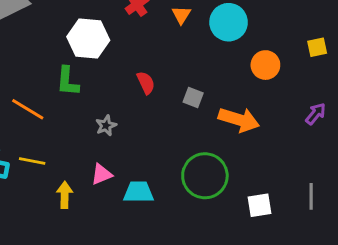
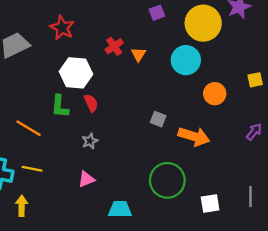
orange triangle: (181, 15) -> (138, 54), moved
red semicircle: (146, 83) -> (91, 103), moved
cyan trapezoid: (138, 192) -> (120, 209), moved
yellow arrow: (65, 195) -> (22, 206), moved

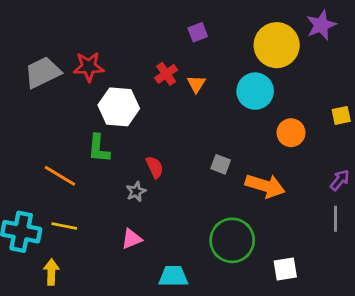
purple square: (157, 13) -> (198, 32), moved
red star: (62, 28) -> (89, 67), moved, turned -30
red semicircle: (91, 103) -> (155, 167), moved
gray line: (251, 197) -> (335, 219), moved

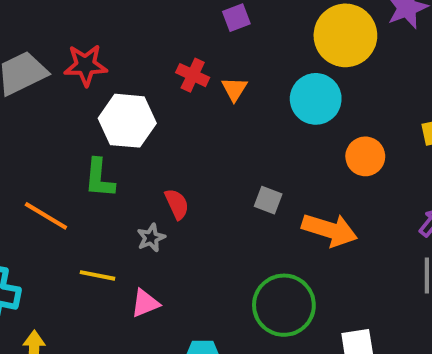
red cross: (166, 74) -> (193, 75), turned -30
yellow line: (64, 226) -> (97, 275), moved

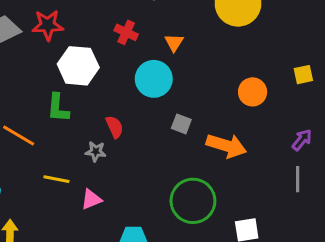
orange triangle: (234, 89) -> (174, 43), moved
cyan circle: (316, 99) -> (154, 79), moved
gray star: (151, 238) -> (96, 151), turned 30

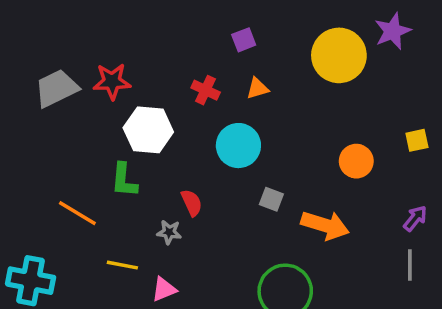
orange triangle: (174, 43) -> (258, 88), moved, turned 42

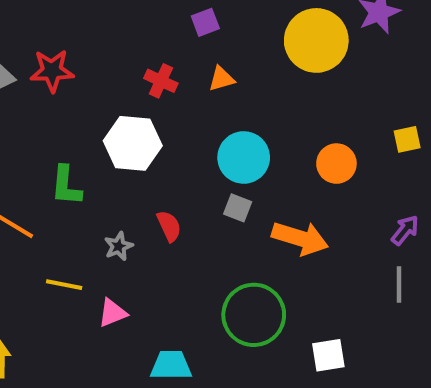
white hexagon: (148, 130) -> (133, 143), moved
cyan circle: (238, 146) -> (244, 157), moved
red semicircle: (192, 203) -> (169, 226), moved
gray star: (169, 232) -> (119, 246), turned -30

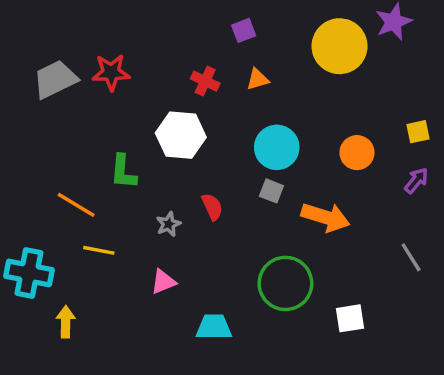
purple arrow: (405, 230) -> (416, 181), moved
yellow line: (64, 285) -> (99, 250), moved
gray line: (399, 285) -> (411, 257), turned -32

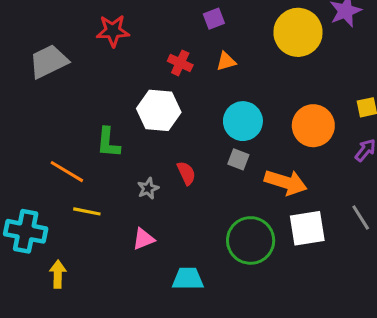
red star: (111, 72) -> (113, 31), moved
orange circle: (357, 153) -> (313, 126), size x1.4
white square: (350, 318) -> (307, 228), moved, size x1.4

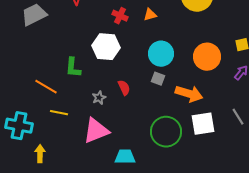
pink triangle: (143, 239) -> (96, 131), size x1.8

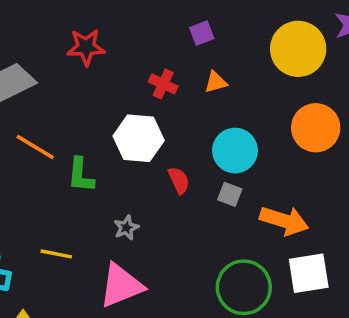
orange circle: (207, 57) -> (316, 128), moved
orange line: (46, 87) -> (35, 147), moved
red semicircle: (124, 88) -> (179, 180), moved

